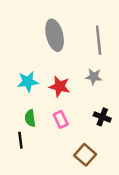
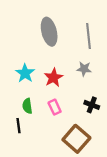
cyan star: (28, 82) -> (25, 73), turned -30
red star: (59, 86) -> (53, 78), turned 30
brown square: (85, 155) -> (76, 139), size x1.4

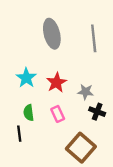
gray star: (84, 69) -> (86, 92), moved

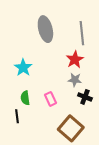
red star: (56, 83) -> (75, 59), moved

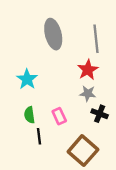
black line: (17, 116) -> (39, 136), moved

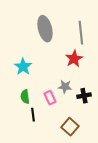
gray star: (88, 94) -> (65, 87), moved
black cross: (100, 114) -> (84, 96), turned -32
brown square: (83, 151) -> (70, 127), size x0.7

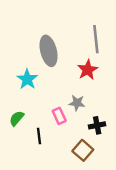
gray ellipse: (45, 29) -> (49, 51), moved
black cross: (84, 96) -> (97, 125), moved
green semicircle: (25, 97) -> (17, 118), moved, turned 48

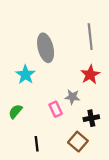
red star: (88, 70) -> (90, 75), moved
black line: (39, 136) -> (37, 144), moved

